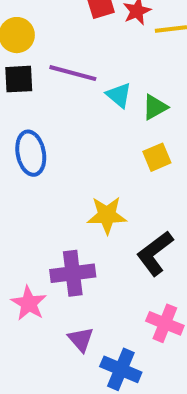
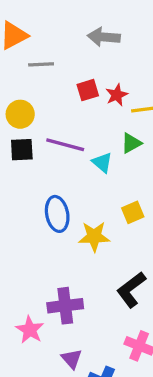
green triangle: (155, 107) -> (131, 143), moved
blue ellipse: (31, 153) -> (57, 214), moved
yellow star: (107, 215) -> (94, 236), moved

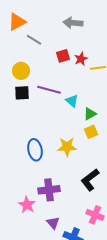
gray line: (41, 64) -> (34, 40), turned 35
green triangle: (131, 143) -> (90, 114), moved
blue ellipse: (57, 214) -> (35, 150), moved

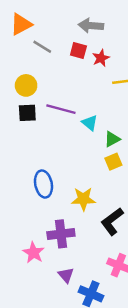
red square: (63, 56) -> (78, 51), moved, turned 32
red star: (81, 59) -> (101, 58), moved
yellow star: (67, 147) -> (83, 199), moved

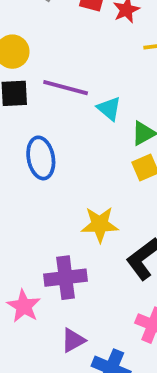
blue ellipse: (43, 184) -> (41, 158), moved
purple triangle: (66, 275) -> (73, 340), turned 42

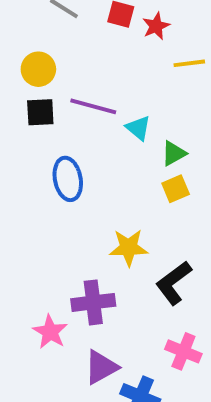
purple triangle: (73, 340) -> (101, 367), size x1.4

